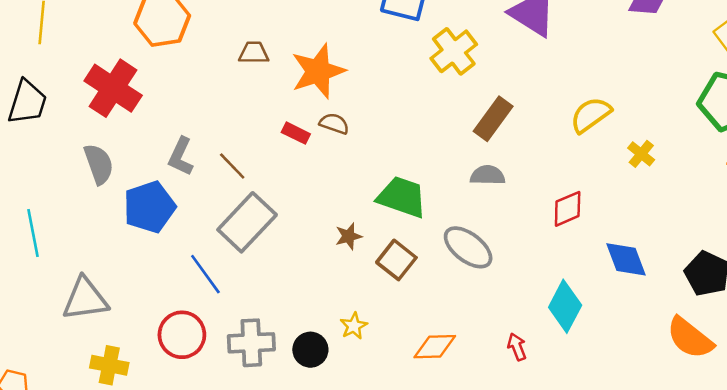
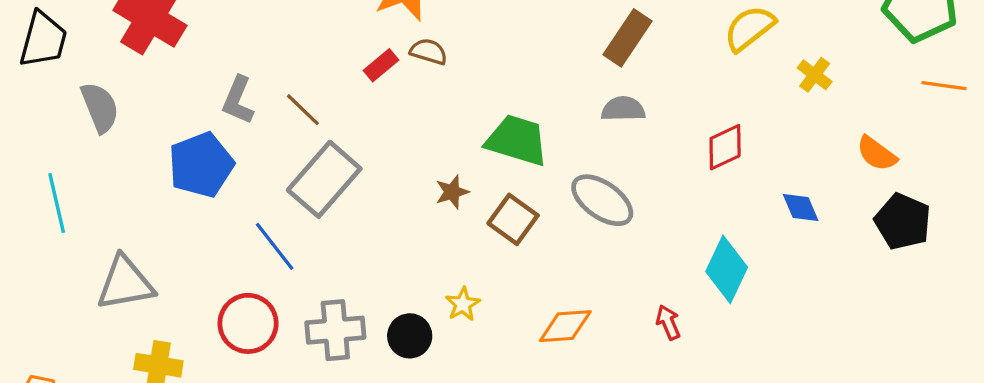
red rectangle: (296, 133) -> (381, 65), turned -64
gray semicircle: (99, 164) -> (100, 107), moved
blue diamond: (626, 259) -> (801, 208), size x0.7
orange semicircle: (690, 338) -> (877, 154), moved, size x0.7

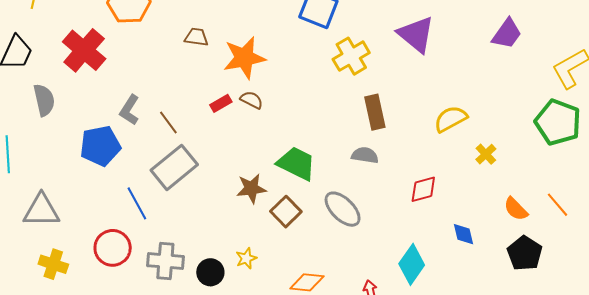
brown rectangle: (628, 38) -> (375, 112), turned -56
orange line: (944, 86) -> (557, 205), moved, turned 32
brown star: (452, 192) -> (251, 188), size x1.4

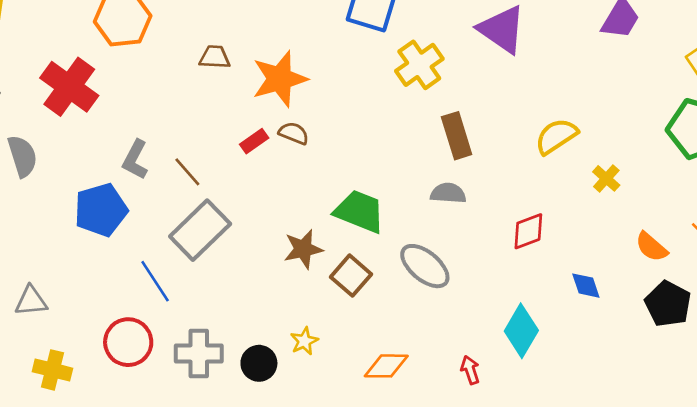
gray triangle: (41, 210) -> (31, 301), size x0.7

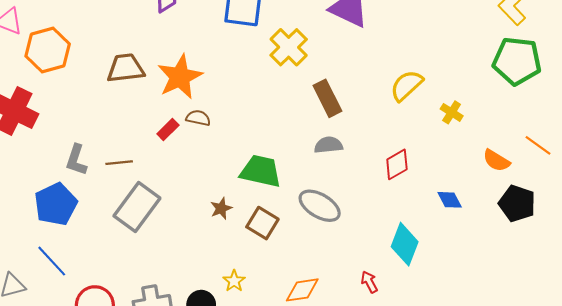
brown trapezoid: (215, 57) -> (126, 68), size x1.5
brown line: (187, 172) -> (119, 163), turned -45
brown star: (303, 249) -> (221, 208), size x0.7
blue line: (155, 281) -> (52, 261), moved

